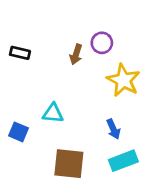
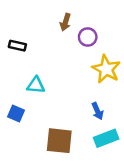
brown arrow: (76, 54) -> (65, 22), moved
cyan triangle: (53, 113) -> (36, 85), moved

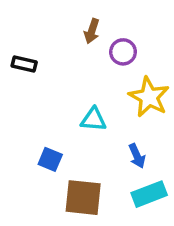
cyan triangle: (36, 85) -> (94, 120), moved
blue square: (16, 114) -> (50, 159), moved

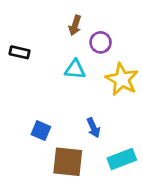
cyan triangle: (94, 120) -> (75, 69), moved
blue arrow: (137, 156) -> (93, 128), moved

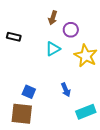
cyan triangle: (75, 69) -> (53, 49), turned -35
brown square: (68, 162) -> (22, 114), moved

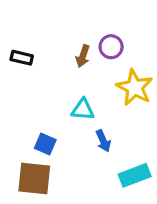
brown arrow: (53, 18) -> (83, 56), moved
cyan triangle: (53, 49) -> (83, 109), moved, turned 35

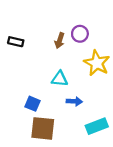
blue arrow: (103, 141) -> (74, 101), turned -63
brown square: (34, 178) -> (43, 128), moved

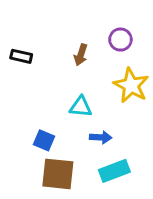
purple circle: (80, 34) -> (120, 40), moved
cyan rectangle: (97, 126) -> (114, 171), moved

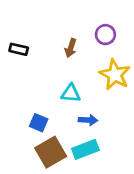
cyan rectangle: (114, 171) -> (85, 149), moved
brown square: (58, 174) -> (51, 152), turned -36

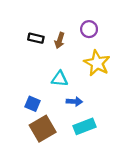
black rectangle: (19, 49) -> (36, 38), moved
cyan rectangle: (85, 149) -> (85, 126), moved

